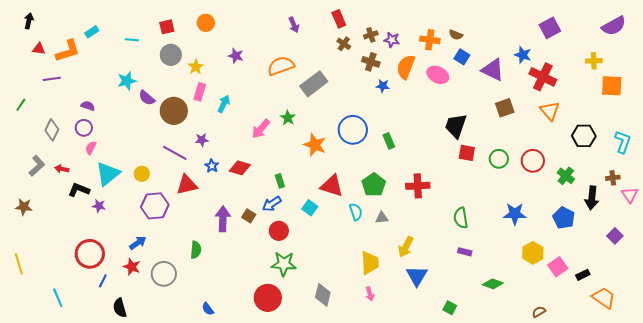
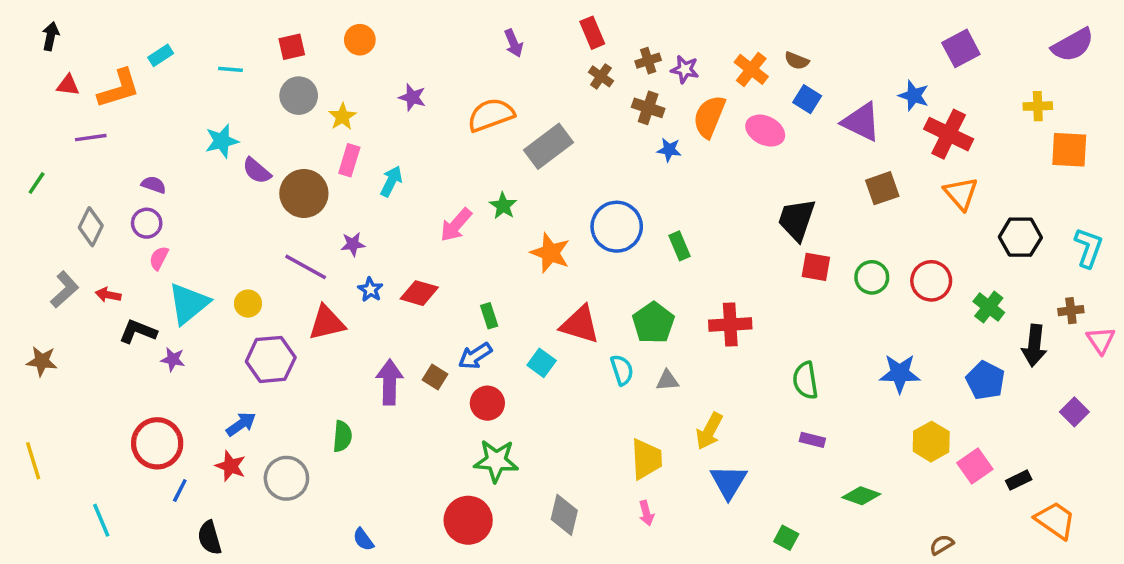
orange cross: (430, 40) -> (751, 69), turned 30

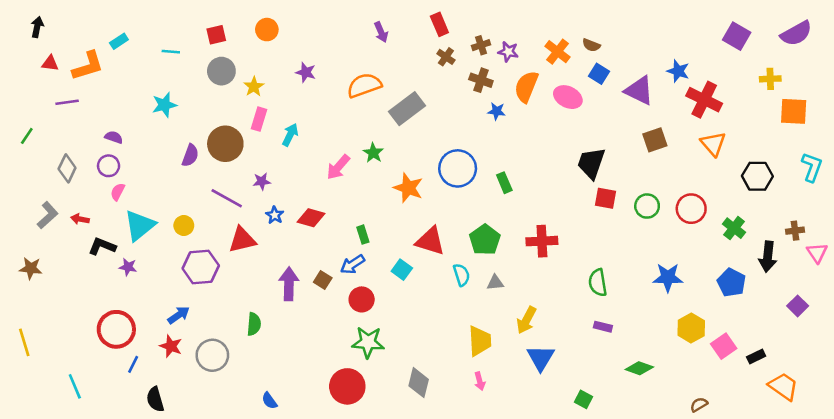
purple square: (961, 48) -> (737, 36), moved, turned -32
purple semicircle: (257, 171) -> (190, 155), moved, turned -110
cyan L-shape: (1088, 248) -> (812, 167), moved

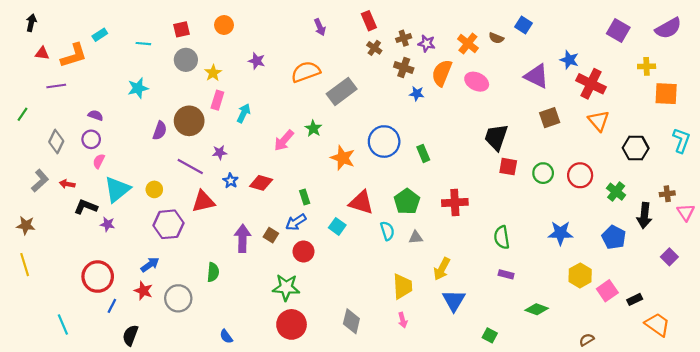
blue square: (599, 74) -> (523, 25), moved
yellow line: (24, 342) -> (25, 265), moved
green star: (368, 342) -> (286, 287), moved
black semicircle: (155, 399) -> (130, 335), turned 36

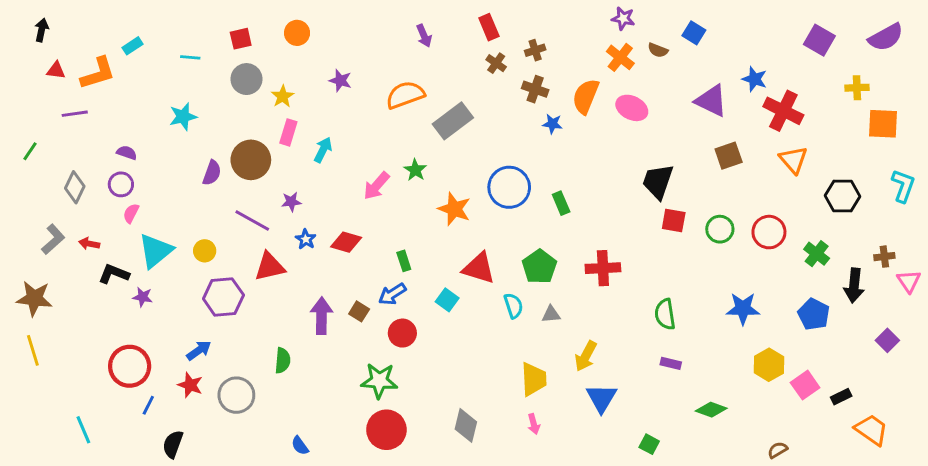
purple star: (427, 44) -> (623, 18), moved
brown star: (26, 225) -> (34, 298), size x1.4

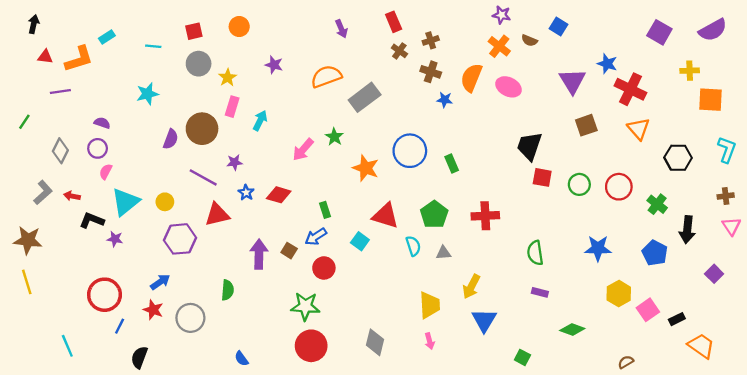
purple triangle: (711, 101) -> (572, 81), turned 32
brown cross: (884, 257) -> (726, 196), moved

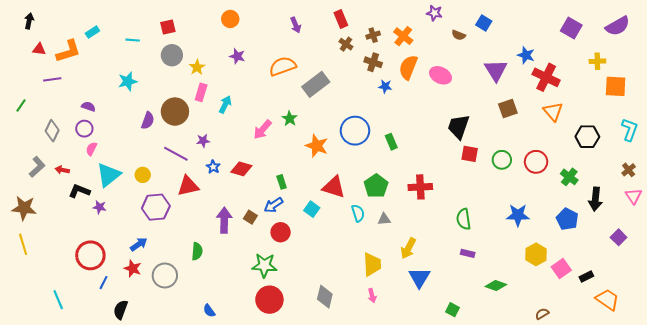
orange circle: (239, 27) -> (230, 19), moved
orange cross: (499, 46) -> (403, 36), moved
brown cross: (726, 196) -> (629, 170), turned -32

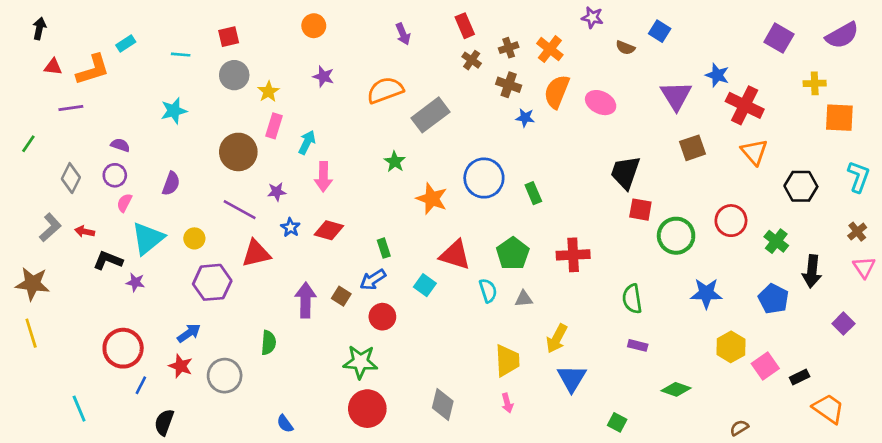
purple semicircle: (148, 121) -> (171, 184), moved
pink arrow: (262, 130) -> (323, 177), moved, turned -40
green circle: (502, 160) -> (676, 236), moved, size x1.4

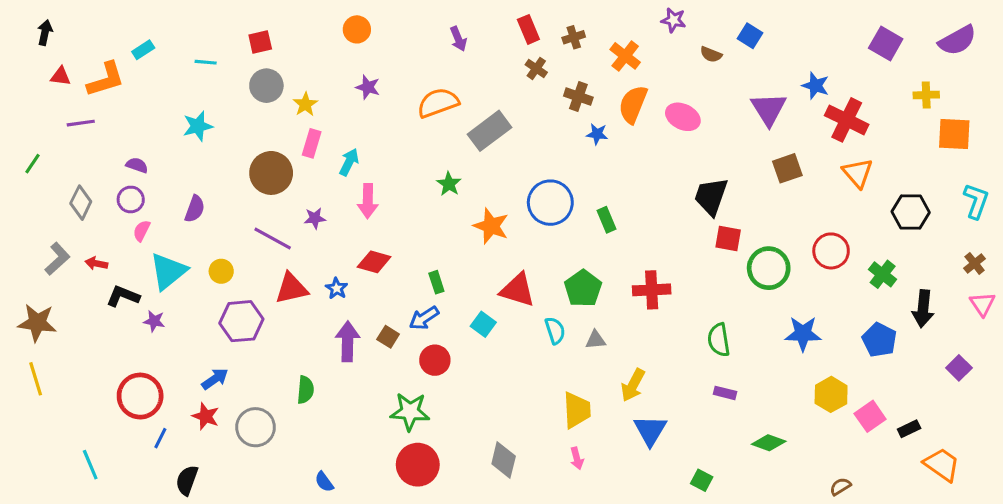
brown cross: (509, 48) -> (574, 37), moved
blue star: (290, 227) -> (337, 288), moved

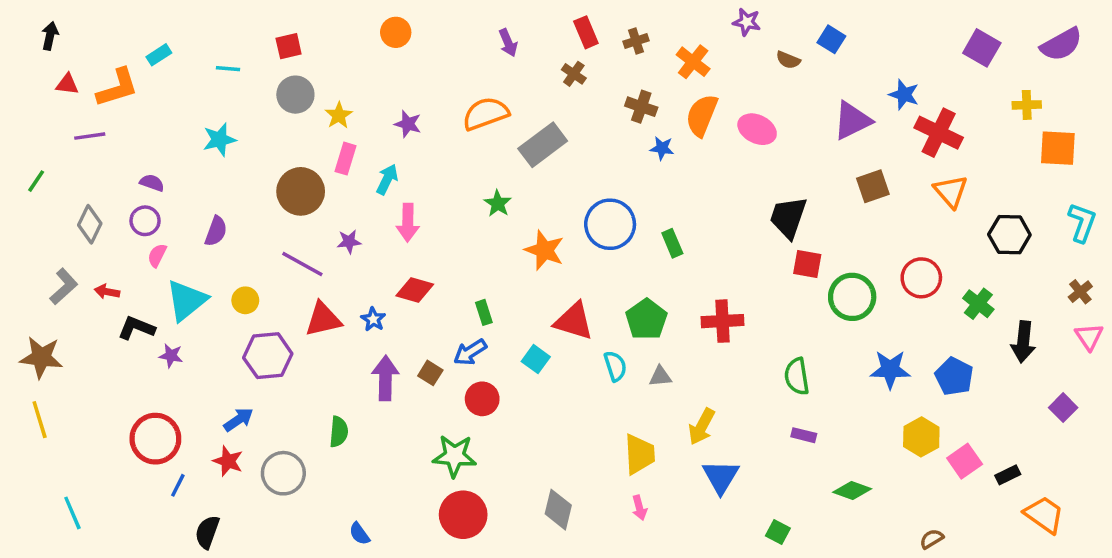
brown cross: (536, 68) -> (574, 74), moved
purple star: (368, 87) -> (408, 124), moved
purple triangle: (769, 109) -> (852, 121), turned 36
blue pentagon: (879, 340) -> (954, 376), moved
cyan line: (90, 465) -> (72, 513), moved

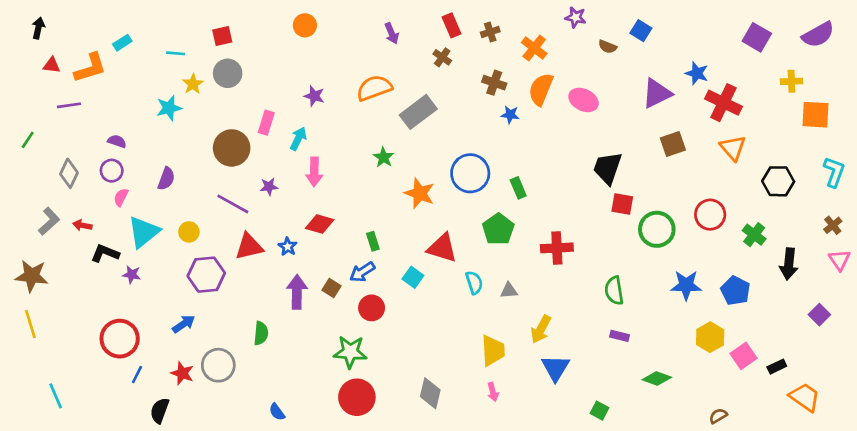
yellow star: (339, 115) -> (193, 84), moved
green pentagon: (646, 319) -> (498, 229), moved
red star: (228, 461) -> (182, 373), moved

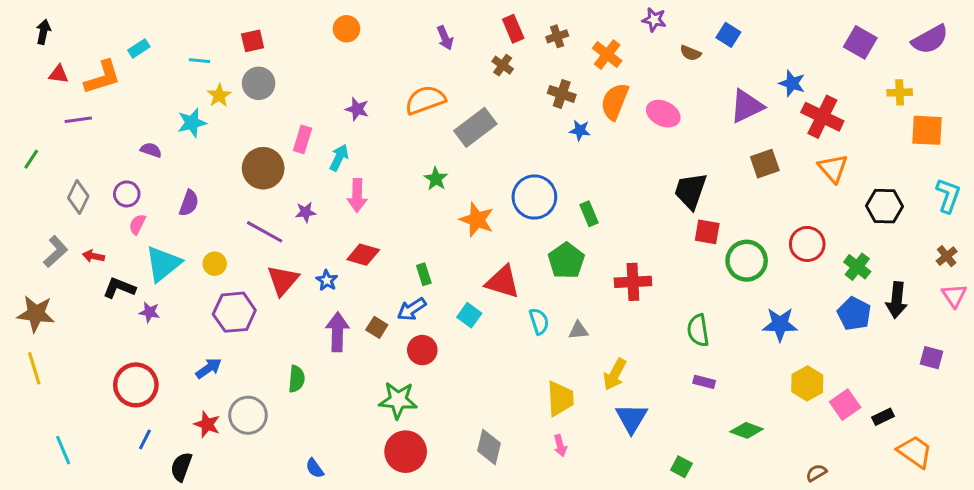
purple semicircle: (117, 141) -> (151, 150), moved
red triangle: (249, 247) -> (283, 280), turned -36
blue pentagon: (735, 291) -> (854, 314), moved
purple square: (819, 315) -> (931, 358), turned -30
blue line: (137, 375) -> (145, 439), moved

